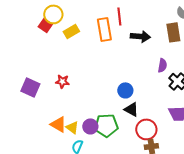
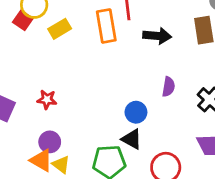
purple semicircle: (162, 65) -> (168, 87), moved
black triangle: (131, 109) -> (132, 139), moved
purple circle: (90, 126) -> (50, 142), moved

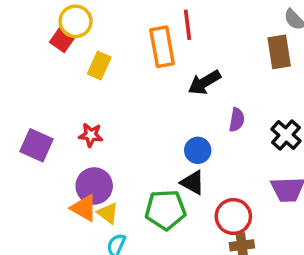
yellow rectangle: (60, 29) -> (99, 65), moved, turned -35
black arrow: (157, 36) -> (204, 82), moved, turned 144
purple circle: (50, 142) -> (94, 186), size x1.4

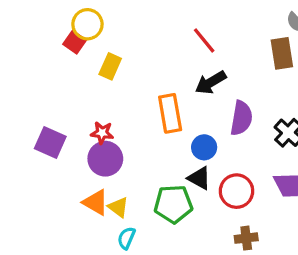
red line: (188, 25) -> (204, 40), moved, turned -32
orange rectangle: (162, 47) -> (170, 113), moved
purple semicircle: (237, 120) -> (241, 118), size x1.5
purple circle: (94, 186) -> (105, 159), moved
red circle: (233, 216) -> (237, 191), moved

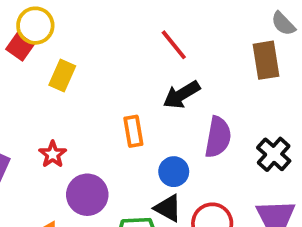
orange rectangle: (170, 113) -> (133, 131), size x0.7
red star: (102, 133) -> (53, 154), turned 30
purple circle: (105, 159) -> (87, 195), moved

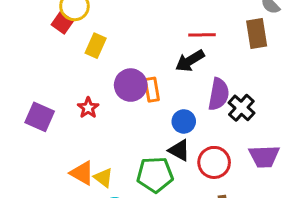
red line: (174, 45) -> (202, 35), moved, turned -52
black cross: (274, 154) -> (241, 108), moved
purple circle: (87, 195) -> (131, 85), moved

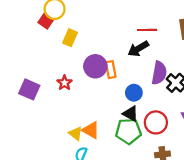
orange triangle: (82, 173) -> (91, 130), moved
green pentagon: (155, 175) -> (128, 131), moved

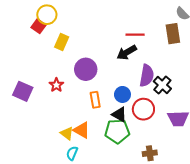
orange rectangle: (111, 70) -> (95, 100), moved
red circle: (156, 122) -> (143, 109), moved

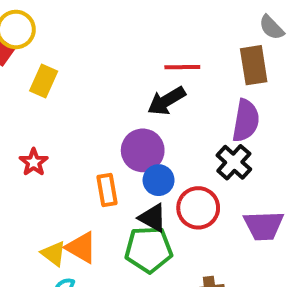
purple circle: (86, 69) -> (143, 150), moved
purple semicircle: (147, 76) -> (246, 121), moved

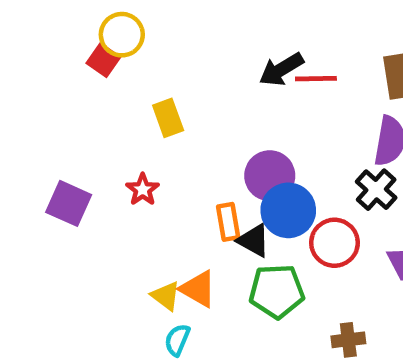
yellow rectangle: (44, 81) -> (168, 118), moved, turned -44
black arrow: (166, 101) -> (281, 69), moved
blue circle: (159, 180) -> (288, 210), size x1.5
black triangle: (153, 218) -> (254, 240), moved

